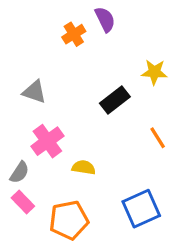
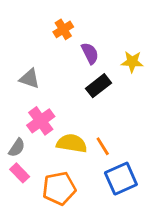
purple semicircle: (105, 19) -> (90, 53), moved
orange line: (158, 138) -> (103, 146), moved
yellow semicircle: (84, 167) -> (72, 143), size x1.5

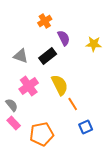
black rectangle: (98, 86) -> (48, 56), moved
yellow semicircle: (72, 143) -> (60, 85), moved, turned 55
gray semicircle: (17, 148) -> (12, 105), turned -72
blue square: (121, 179) -> (86, 127), size x0.6

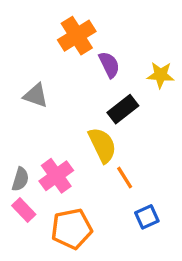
orange cross: (45, 21) -> (77, 36), size x1.5
black rectangle: (48, 56) -> (123, 109), moved
pink cross: (29, 86) -> (56, 176), moved
gray semicircle: (12, 105) -> (20, 179), turned 56

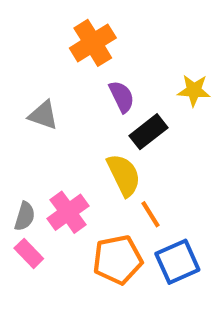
purple semicircle: (109, 65) -> (122, 97), moved
blue square: (147, 217) -> (177, 262), size x1.5
orange pentagon: (72, 229) -> (118, 260), moved

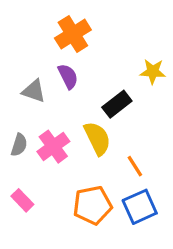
purple semicircle: (122, 97) -> (68, 76), moved
pink cross: (68, 212) -> (53, 147), moved
orange line: (151, 214) -> (135, 166), moved
gray semicircle: (25, 216) -> (19, 145), moved

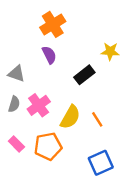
gray triangle: (34, 91) -> (16, 74), moved
yellow semicircle: (97, 138) -> (70, 117), moved, turned 55
orange pentagon: (92, 205) -> (48, 146), moved
blue square: (140, 207) -> (101, 163), moved

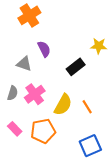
orange cross: (53, 24) -> (29, 15), moved
gray triangle: (16, 74) -> (24, 64), moved

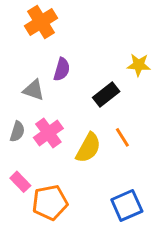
purple semicircle: (44, 49) -> (62, 69), turned 42
orange line: (87, 107) -> (122, 137), moved
orange pentagon: (43, 131) -> (50, 203), moved

